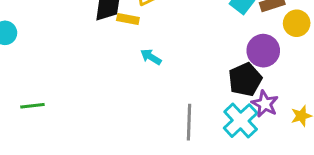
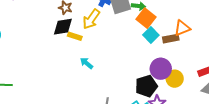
yellow circle: (297, 23) -> (175, 79), moved

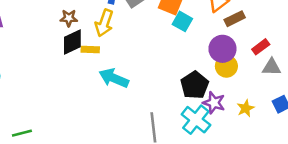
brown rectangle: (171, 39) -> (235, 19), moved
cyan arrow: (86, 63) -> (114, 78), size x1.6
purple circle: (161, 69) -> (222, 49), moved

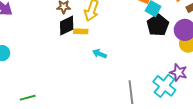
cyan arrow: (114, 78) -> (100, 54), size x0.6
black pentagon: (195, 85) -> (158, 25), moved

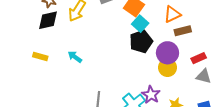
yellow rectangle: (81, 31) -> (40, 57), moved

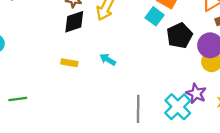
cyan square: (140, 24) -> (155, 16), moved

